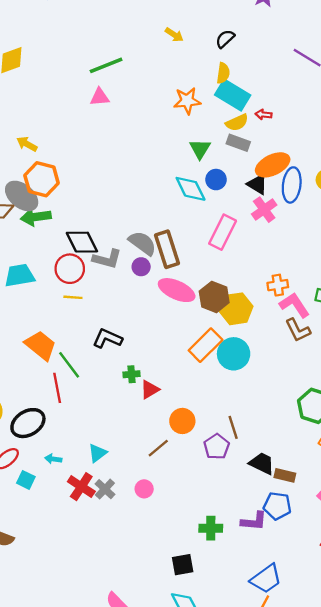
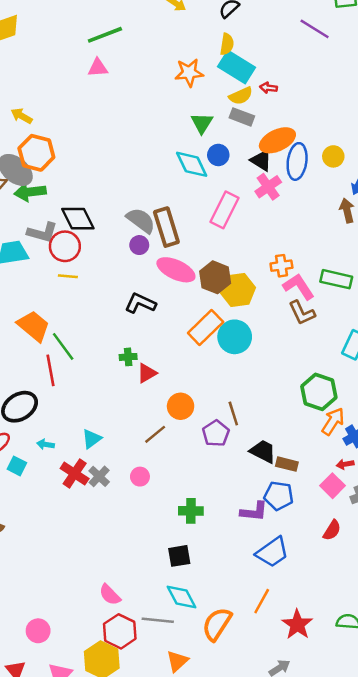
gray L-shape: (107, 259) -> (42, 232), moved
black L-shape: (107, 338) -> (140, 303), moved
green cross: (211, 528) -> (191, 511), moved
blue trapezoid: (266, 579) -> (272, 552), moved

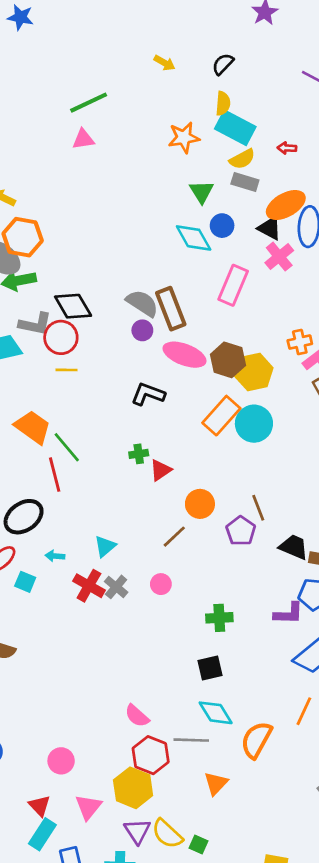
red arrow: (269, 88) -> (287, 148), moved

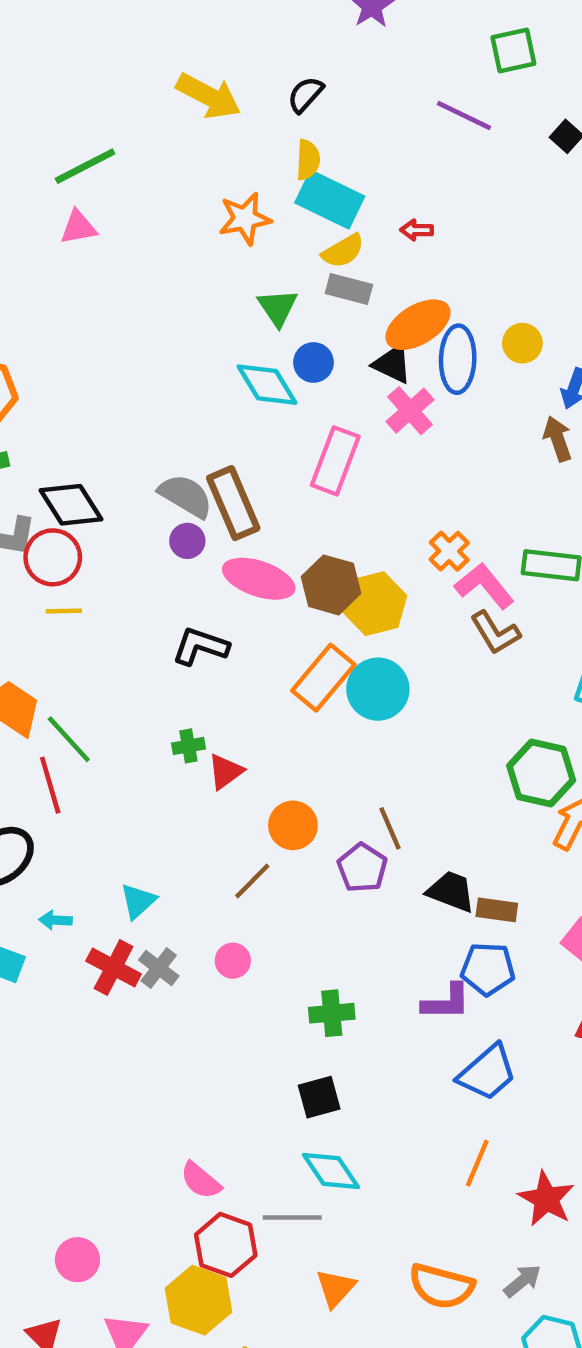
yellow arrow: (164, 63) -> (209, 96), size x1.8
orange cross: (300, 342) -> (449, 551), turned -30
orange semicircle: (256, 740) -> (441, 1286), moved, turned -102

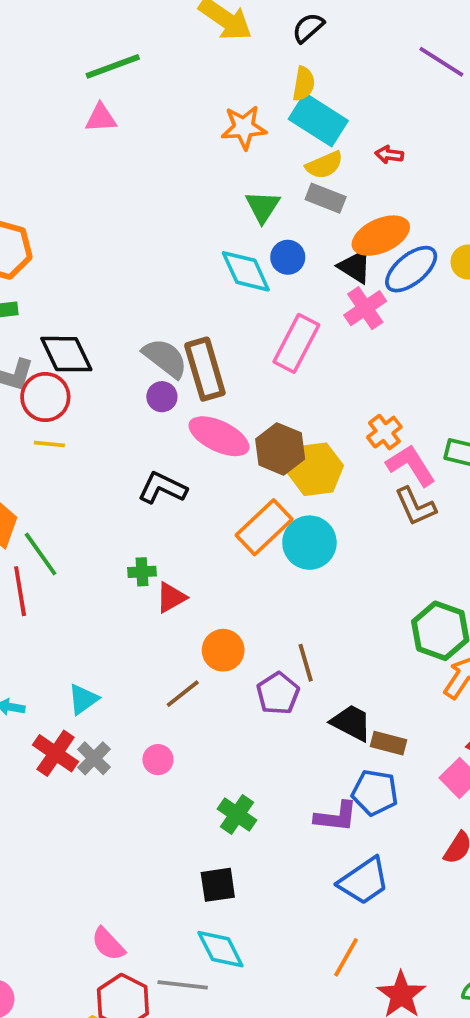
blue ellipse: (458, 359) -> (411, 269), turned 42
green cross: (332, 1013) -> (237, 815), turned 33

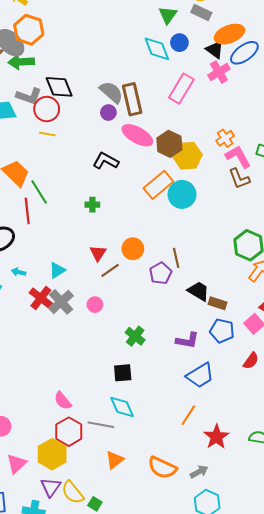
red triangle: (171, 597) -> (98, 253), moved, turned -30
gray cross: (94, 758) -> (61, 302), size x1.4
blue pentagon: (375, 793) -> (222, 331), moved

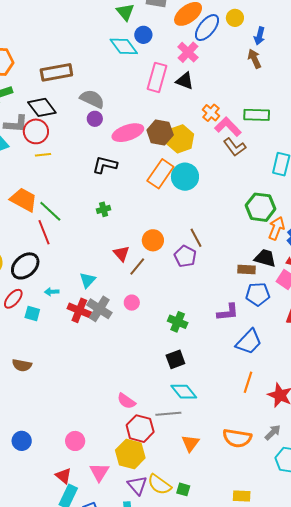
black triangle: (215, 50) -> (185, 81), moved
brown rectangle: (132, 99) -> (56, 72), moved, turned -72
pink ellipse: (137, 135) -> (128, 133), turned -32
black trapezoid: (198, 291) -> (265, 258), moved

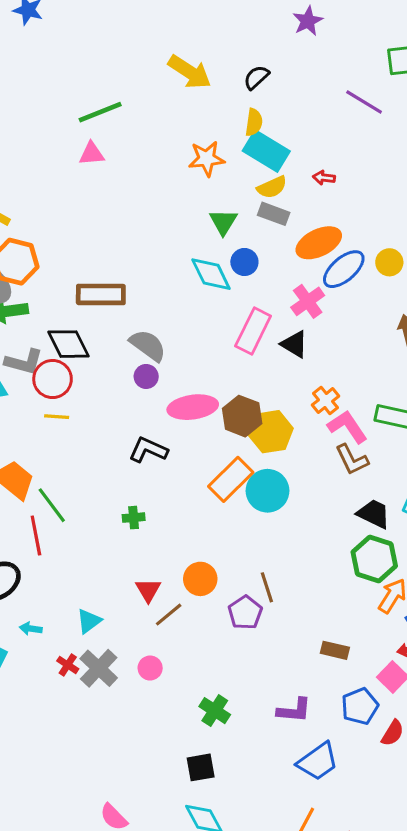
black trapezoid: (265, 258) -> (374, 514), moved
blue pentagon: (258, 294) -> (360, 706), moved, turned -30
red cross: (79, 310) -> (68, 665), size x0.6

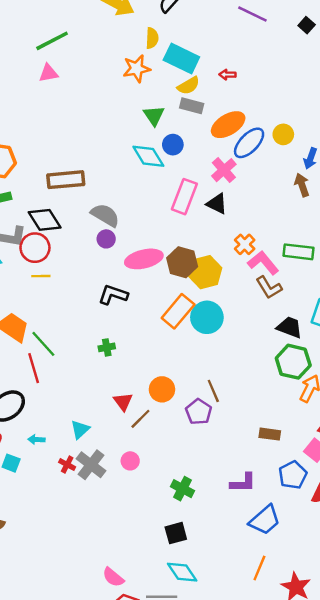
yellow semicircle: (254, 122) -> (152, 38), moved

